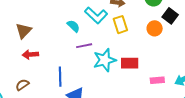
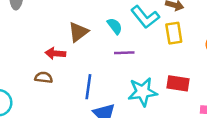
brown triangle: (24, 31) -> (78, 32), moved
cyan star: (105, 60) -> (143, 92), moved
brown semicircle: (22, 85) -> (44, 78), moved, turned 32

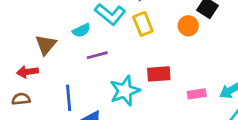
cyan semicircle: (115, 26) -> (81, 30), turned 114

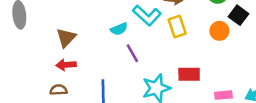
brown triangle: (46, 45) -> (66, 38), moved
purple line: (97, 55) -> (132, 53), turned 72

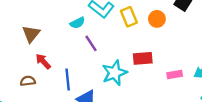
orange circle: (219, 31) -> (157, 19), moved
red arrow: (66, 65) -> (43, 61), moved, turned 56

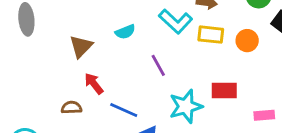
yellow rectangle: (129, 17) -> (211, 35), turned -66
cyan semicircle: (77, 23) -> (125, 32), moved
blue line: (68, 80) -> (124, 110), turned -65

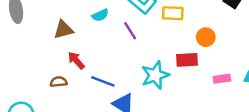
orange circle: (247, 41) -> (206, 37), moved
brown triangle: (81, 46) -> (63, 30), turned 35
purple line: (158, 65) -> (130, 31), moved

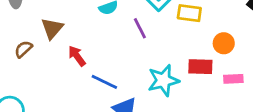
brown triangle: (63, 30) -> (52, 28), moved, turned -40
pink rectangle: (222, 79) -> (233, 79), moved
brown semicircle: (59, 82) -> (23, 49), moved, turned -42

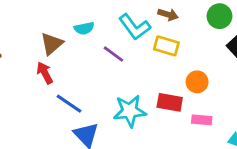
brown triangle: (52, 28) -> (52, 44), moved
purple line: (140, 28) -> (113, 54), turned -35

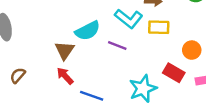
cyan semicircle: (84, 28) -> (88, 31), size x1.5
red rectangle: (170, 102) -> (174, 73), turned 35

